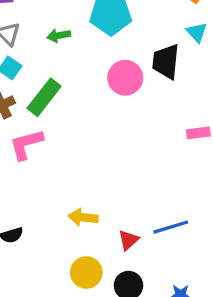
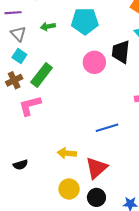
green arrow: (59, 36) -> (48, 26), moved
blue line: (171, 227) -> (107, 128), moved
red triangle: (128, 240) -> (96, 168), size x1.6

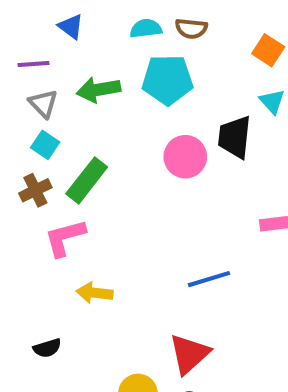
green arrow: (48, 26) -> (98, 90), size x1.5
yellow arrow: (67, 153) -> (95, 293), moved

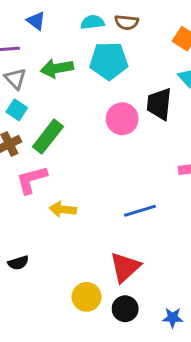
yellow arrow: (95, 293) -> (63, 209), moved

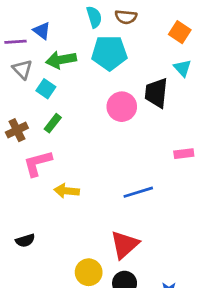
blue triangle: (36, 21) -> (42, 31), moved
cyan semicircle: (92, 22) -> (94, 17), turned 80
cyan square: (17, 110) -> (46, 89), moved
green rectangle: (48, 137) -> (53, 123), size x0.6

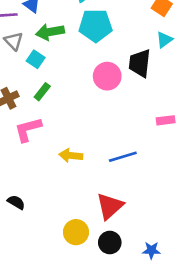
cyan triangle: (182, 68) -> (164, 40), turned 36
yellow arrow: (67, 191) -> (71, 155), moved
black semicircle: (25, 240) -> (16, 202), turned -132

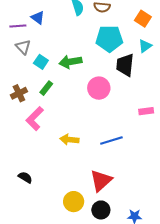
cyan pentagon: (96, 25) -> (109, 39), moved
green arrow: (50, 32) -> (70, 62), moved
pink circle: (107, 76) -> (99, 88), moved
pink L-shape: (28, 129) -> (35, 119), turned -30

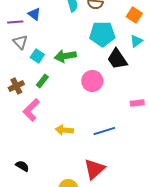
black trapezoid: (125, 65) -> (117, 59), turned -40

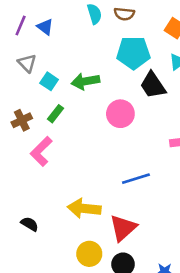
purple line: (15, 22) -> (21, 25), moved, turned -63
yellow arrow: (64, 130) -> (84, 208), moved, size x1.4

